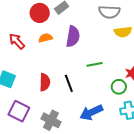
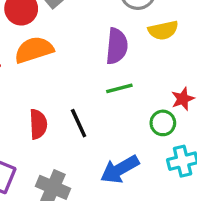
purple semicircle: (73, 36) -> (117, 46), moved
orange semicircle: (45, 38) -> (34, 50), size x1.6

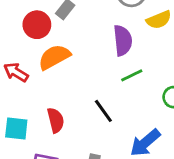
red semicircle: (38, 124) -> (56, 120), moved

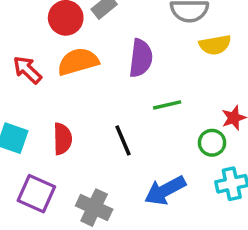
purple semicircle: (123, 41) -> (141, 58), moved

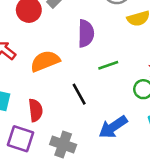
orange semicircle: (78, 62) -> (45, 61), moved
red semicircle: (62, 139) -> (36, 110), moved

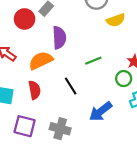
purple semicircle: (86, 33) -> (59, 38), moved
red semicircle: (36, 110) -> (35, 90), moved

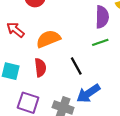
purple semicircle: (59, 38) -> (102, 17), moved
blue arrow: (101, 111) -> (88, 93), moved

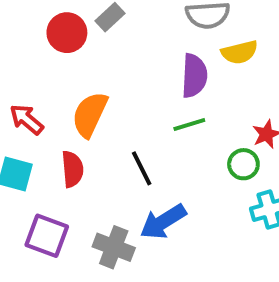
red arrow: (15, 30) -> (27, 119), moved
orange semicircle: (48, 39) -> (90, 114), turned -45

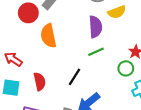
orange semicircle: (90, 114) -> (48, 36), moved, turned -30
black line: (142, 168) -> (75, 77), turned 66

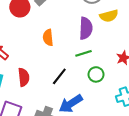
orange semicircle: (48, 36) -> (48, 38), moved, size x0.7
green circle: (126, 68) -> (96, 74), moved

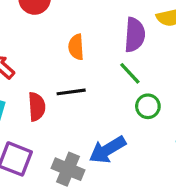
green line: (84, 53) -> (130, 73), turned 63
black line: (59, 76) -> (71, 92), moved, turned 42

